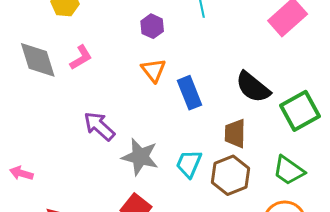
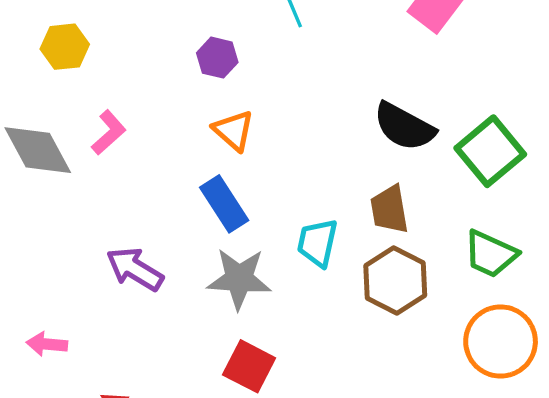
blue rectangle: (190, 93) -> (224, 204), moved
purple arrow: (99, 126) -> (135, 269), moved
cyan trapezoid: (189, 164) -> (317, 243), moved

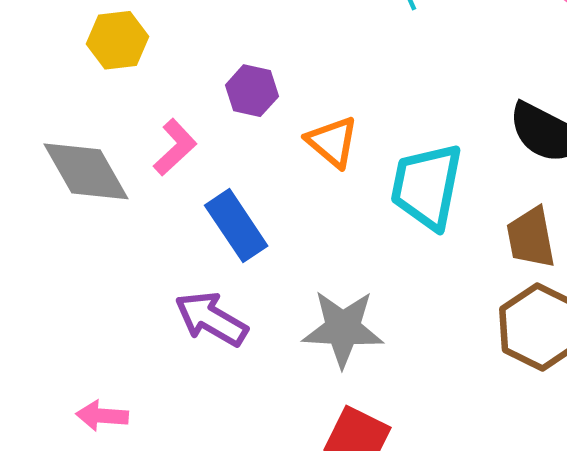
purple hexagon: (217, 58) -> (252, 91), moved
blue rectangle: (224, 204) -> (236, 226), moved
cyan trapezoid: (317, 243) -> (427, 186), moved, size x1.4

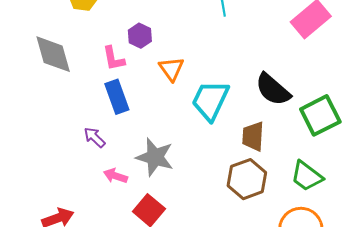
pink L-shape: (175, 147) -> (114, 58), moved, turned 108
purple arrow: (211, 319) -> (95, 137), size x0.7
pink arrow: (102, 416) -> (115, 176), moved

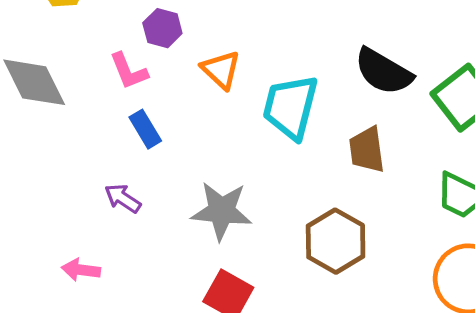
blue rectangle: (117, 97) -> (145, 129), size x0.7
pink arrow: (115, 176) -> (81, 270), moved
brown hexagon: (247, 179) -> (336, 241), moved

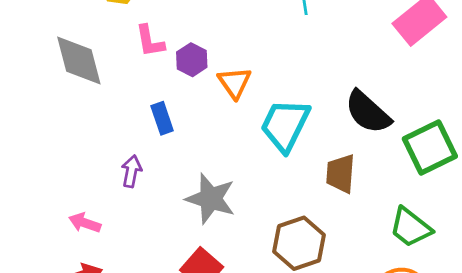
purple hexagon: (162, 28) -> (192, 60), moved
pink L-shape: (129, 71) -> (150, 41), moved
purple arrow: (123, 198) -> (131, 171), turned 56

